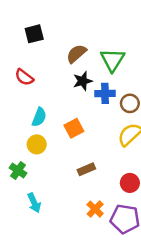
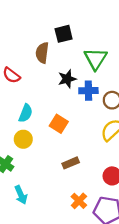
black square: (34, 34) -> (64, 34), moved
brown semicircle: (76, 54) -> (42, 53), moved, turned -42
orange square: (74, 128) -> (59, 124), turned -30

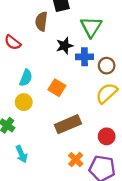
brown rectangle: (71, 163) -> (68, 124), size x1.6

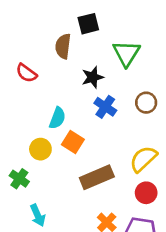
blue cross: (84, 57) -> (105, 107), moved, turned 35
cyan semicircle: (26, 78) -> (57, 118), moved
orange square: (57, 88) -> (73, 142), moved
yellow semicircle: (107, 93) -> (143, 159), moved

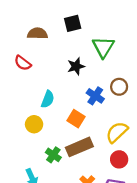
brown semicircle: (63, 46) -> (37, 33), moved, turned 84
blue cross: (105, 107) -> (95, 96), moved
orange square: (73, 142) -> (76, 119), moved
green cross: (19, 179) -> (53, 155), moved

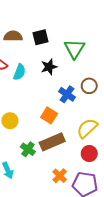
black square: (73, 23) -> (41, 37), moved
cyan semicircle: (48, 99) -> (19, 72), moved

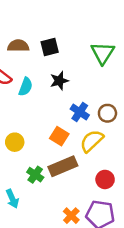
green triangle: (74, 49) -> (103, 53), moved
brown circle: (89, 86) -> (107, 113), moved
yellow semicircle: (87, 128) -> (92, 141), moved
orange cross: (60, 176) -> (71, 216), moved

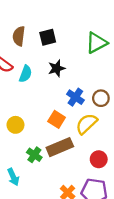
brown semicircle: (18, 46) -> (19, 36), turned -84
green triangle: (103, 53) -> (96, 43), turned 30

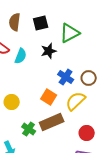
green triangle: (96, 43) -> (70, 33), moved

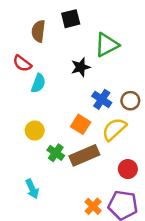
black square: (41, 23) -> (71, 19), moved
cyan semicircle: (21, 56) -> (38, 83), moved
green cross: (29, 129) -> (56, 153), moved

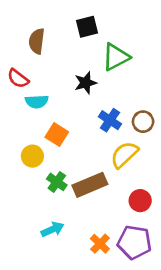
black square: (71, 19) -> (87, 27), moved
cyan semicircle: (38, 83) -> (37, 102), turned 66
orange square: (81, 124) -> (57, 135), moved
cyan arrow: (32, 189) -> (53, 229), moved, turned -90

